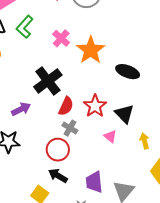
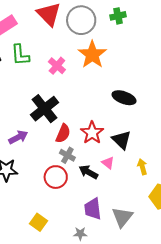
green L-shape: (25, 27) -> (20, 55), turned -45
orange star: (91, 50) -> (92, 55), moved
black arrow: (58, 176) -> (88, 172), moved

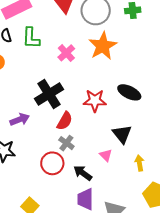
red star: (92, 133) -> (95, 101), moved, turned 30
black arrow: (88, 172) -> (83, 173), moved

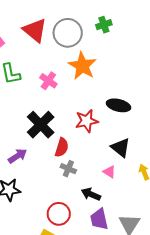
red circle: (52, 163) -> (59, 214), moved

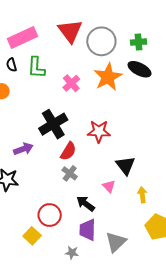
black ellipse: (118, 105) -> (140, 69), moved

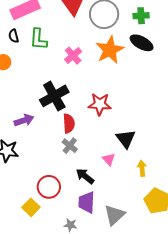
red semicircle: (68, 151) -> (69, 123), turned -36

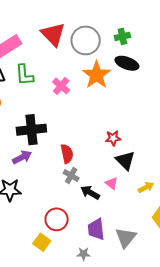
black cross: (54, 96) -> (31, 130), moved, turned 32
red star: (100, 104) -> (113, 138), moved, size x0.7
yellow arrow: (142, 168) -> (146, 187), turned 77
black arrow: (85, 176) -> (90, 192), moved

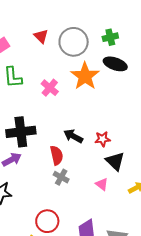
red triangle: (53, 34) -> (41, 36), size x0.6
black arrow: (90, 192) -> (73, 136), moved

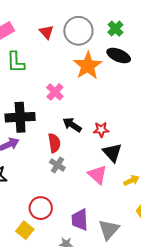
red triangle: (41, 36) -> (46, 32), moved
green cross: (110, 37) -> (115, 29), turned -35
pink cross: (50, 88) -> (55, 92), moved
pink triangle: (102, 184) -> (97, 175), size x1.5

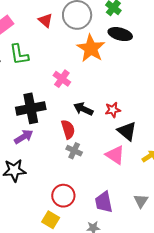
gray triangle: (109, 230) -> (141, 201), moved, size x0.7

